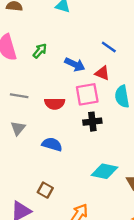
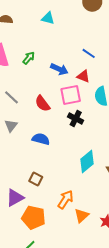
gray line: (19, 96) -> (11, 97), turned 35
red semicircle: (55, 104) -> (42, 104), turned 54
black cross: (92, 122) -> (76, 119), turned 35
cyan diamond: (105, 171) -> (87, 161), turned -50

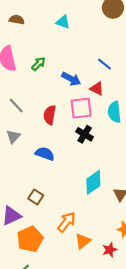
red semicircle: (42, 104) -> (50, 115), turned 42
orange pentagon: (33, 218) -> (30, 239), turned 30

